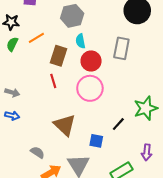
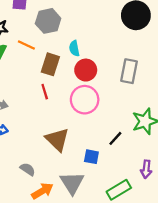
gray hexagon: (72, 16) -> (48, 21), moved
orange line: (36, 38) -> (26, 45), turned 56
gray rectangle: (121, 48) -> (129, 71), moved

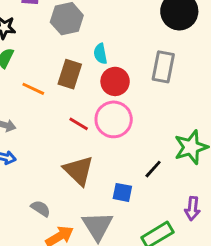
orange line: (26, 45) -> (33, 89), moved
gray rectangle: (129, 71) -> (163, 67), moved
red line: (45, 92) -> (79, 124), moved, turned -42

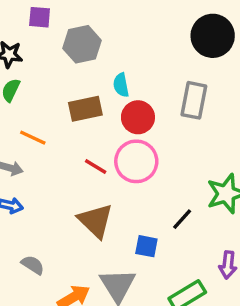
brown rectangle: (70, 74) -> (85, 109), turned 60
orange line: (33, 89) -> (33, 138), moved
gray semicircle: (41, 209) -> (33, 265), moved

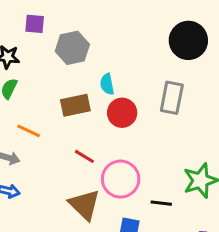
pink circle: (136, 161) -> (121, 179), moved
black line: (182, 219) -> (161, 203), turned 55

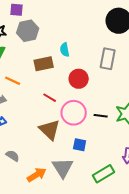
gray hexagon: (72, 48) -> (28, 31), moved
red circle: (122, 113) -> (79, 79), moved
black line: (161, 203) -> (101, 116), moved

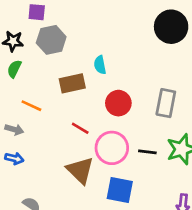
gray rectangle: (108, 59) -> (166, 103), moved
blue square: (80, 145) -> (120, 190), size x1.5

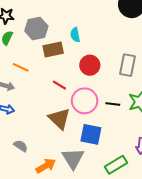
gray hexagon: (51, 40) -> (36, 29), moved

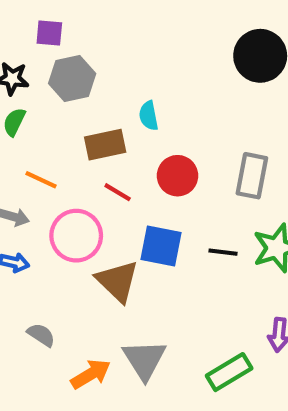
gray hexagon: (36, 29) -> (72, 79), moved
red line: (59, 85) -> (118, 192), moved
pink circle: (85, 101) -> (76, 236), moved
blue square: (91, 134) -> (161, 246), moved

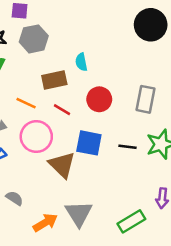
orange line: (41, 180) -> (26, 103), moved

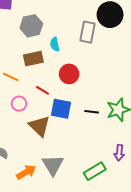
gray hexagon: (34, 39) -> (31, 26), moved
gray rectangle: (145, 99) -> (88, 32), moved
red line: (62, 110) -> (43, 90), moved
pink circle: (36, 137) -> (19, 104), size x0.6

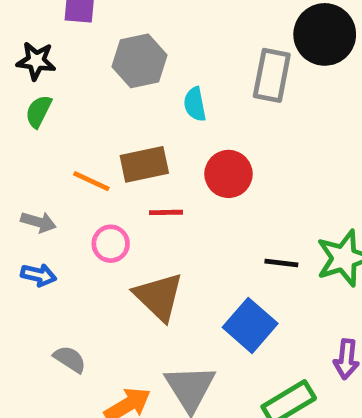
brown rectangle: (33, 59) -> (144, 164), moved
red line: (43, 90) -> (166, 212), turned -32
blue square: (61, 109) -> (250, 325), moved, turned 30

